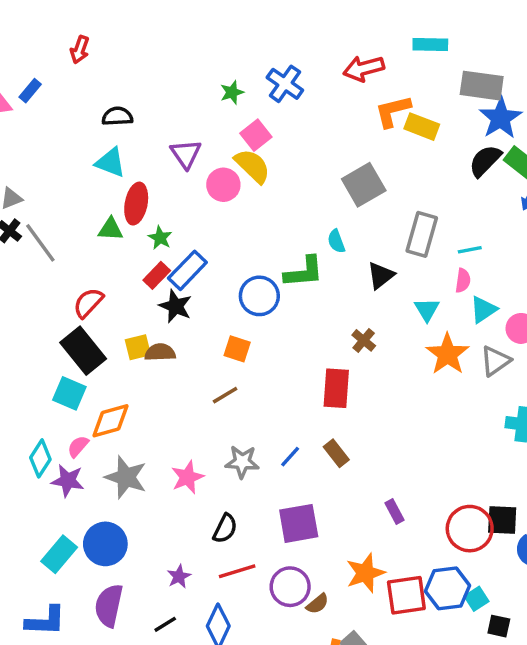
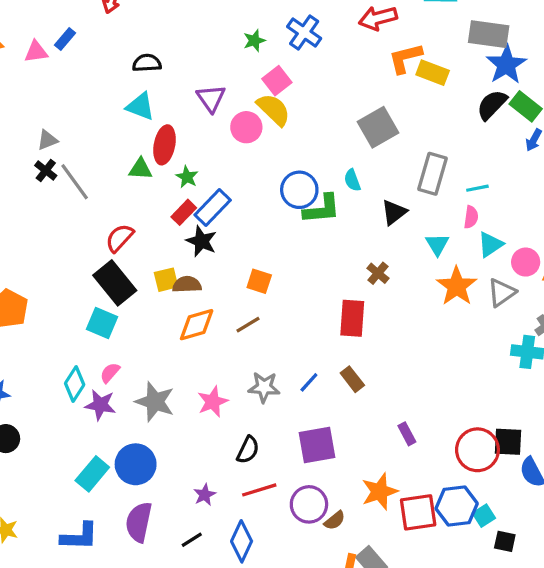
blue circle: (259, 296) -> (299, 190), moved
orange diamond: (110, 421) -> (197, 325), moved

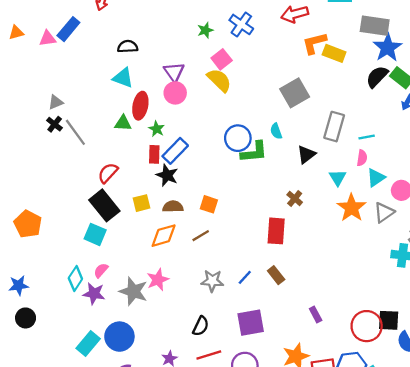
blue rectangle: (65, 39) -> (68, 29), size x1.5
pink circle: (246, 127) -> (175, 93), moved
red rectangle: (184, 212) -> (154, 154), turned -42
brown semicircle: (187, 284) -> (173, 207), moved
pink star: (213, 402) -> (158, 280), moved

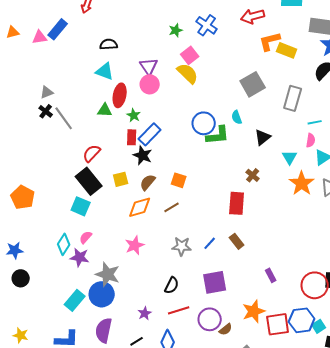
gray rectangle: (334, 127) -> (293, 98), moved
brown semicircle: (173, 207) -> (148, 182), turned -48
gray star: (133, 291) -> (108, 274), moved

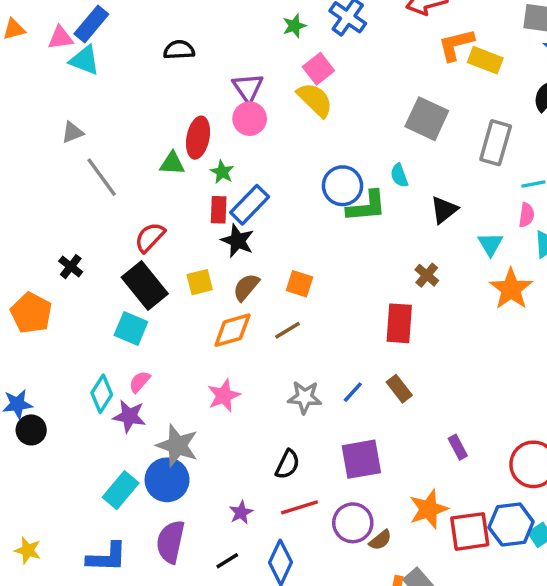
cyan triangle: (105, 71) -> (84, 60), moved
gray square: (253, 84) -> (427, 119), turned -35
black cross: (46, 111) -> (71, 267), moved
black circle: (21, 278) -> (31, 430), moved

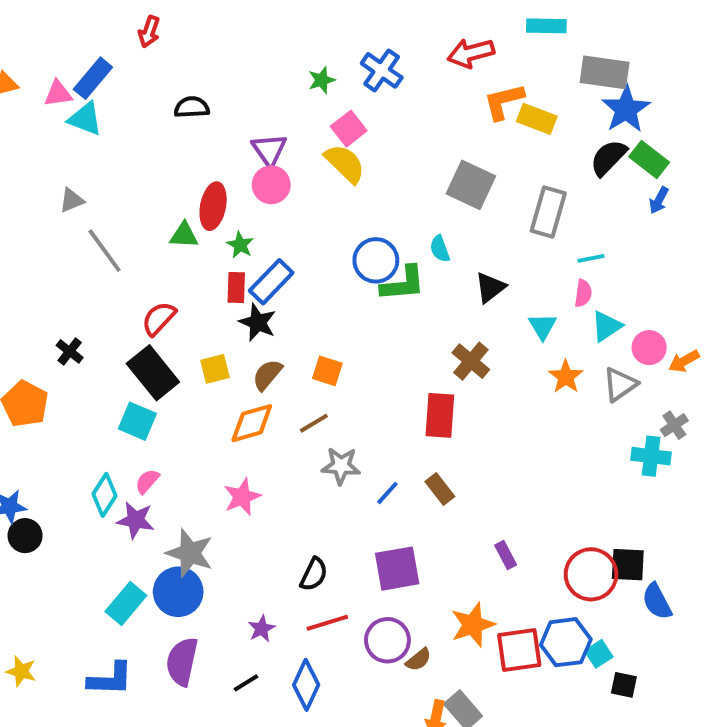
brown cross: (427, 275) -> (471, 361), size x1.4
orange star: (511, 289) -> (566, 377), size x0.7
gray star: (305, 397) -> (341, 466), moved

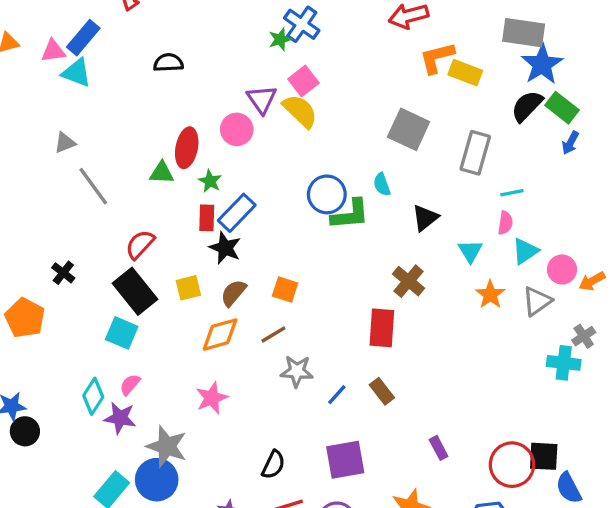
blue cross: (382, 70) -> (302, 24), moved
purple triangle: (269, 150) -> (262, 99), moved

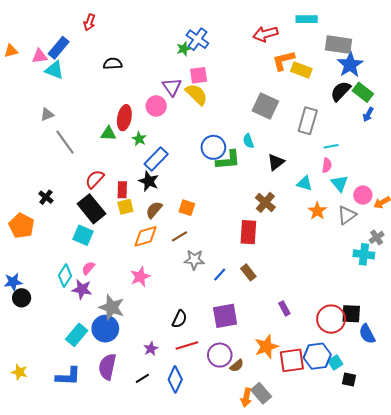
pink square: (303, 81) -> (199, 75), turned 30
red rectangle: (207, 218) -> (122, 190), moved
cyan triangle: (470, 251) -> (305, 183), turned -42
cyan triangle: (525, 251) -> (340, 183), turned -36

